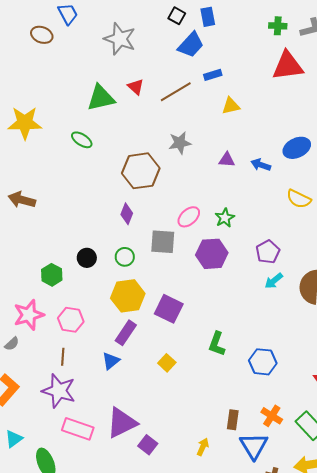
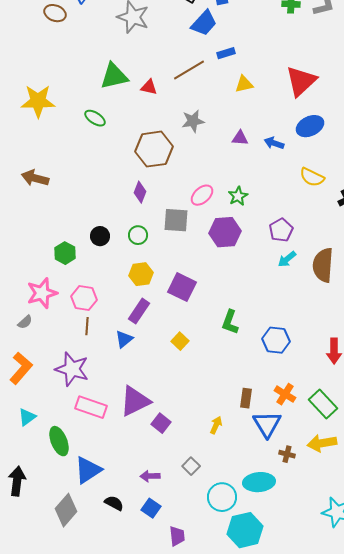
red triangle: (288, 66) -> (301, 81), moved, turned -36
red triangle: (136, 87) -> (149, 87), moved, turned -30
yellow hexagon: (128, 296) -> (141, 274), size x0.7
brown line: (63, 357) -> (87, 326), moved

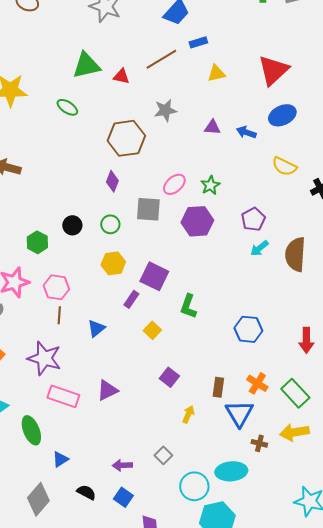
purple rectangle: (139, 311) -> (131, 299), moved, size x0.7
green L-shape: (230, 322) -> (188, 306), moved
purple triangle: (135, 401) -> (107, 390), size x0.7
purple square: (161, 423) -> (169, 377), moved
blue triangle: (88, 470) -> (60, 459), size x0.6

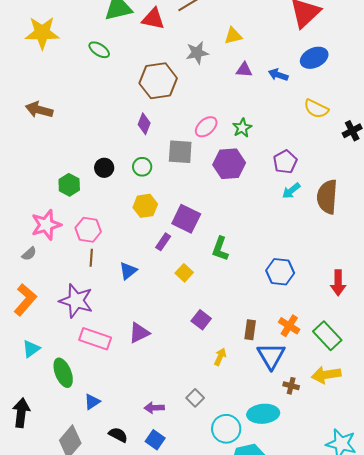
yellow triangle: (216, 73) -> (233, 36), moved
red triangle: (121, 76) -> (153, 19), size x1.4

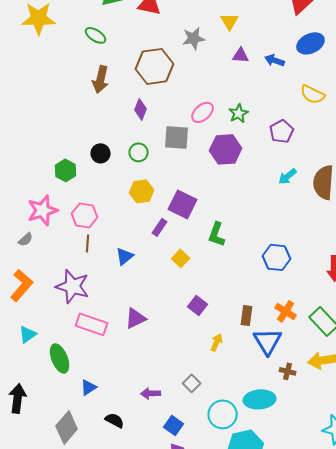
yellow triangle: (233, 36) -> (230, 21), turned -48
brown arrow: (39, 110) -> (101, 79), moved, turned -92
purple pentagon: (285, 162) -> (282, 131), moved
blue square: (155, 440) -> (174, 425), moved

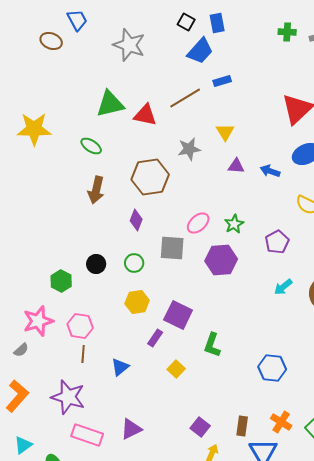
purple square: (198, 305) -> (200, 427), moved

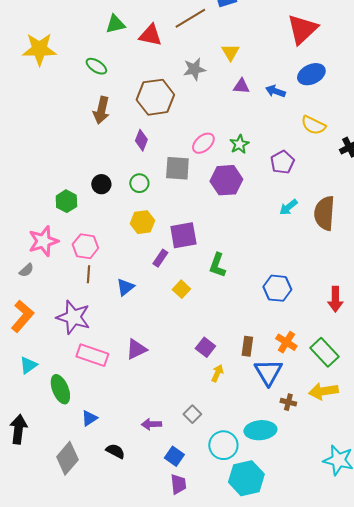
green triangle: (110, 104) -> (115, 24), size x0.7
purple square: (178, 315) -> (183, 235), turned -36

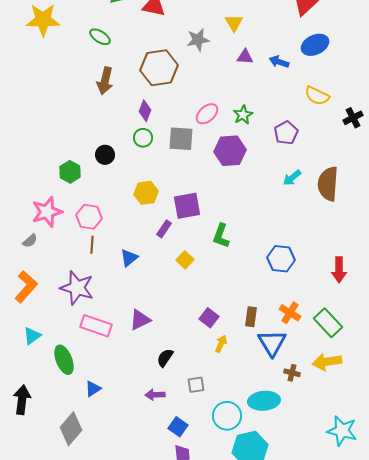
green circle: (139, 183) -> (143, 138), moved
gray square: (192, 414) -> (196, 385), turned 36
black semicircle: (115, 451) -> (165, 358), moved, turned -84

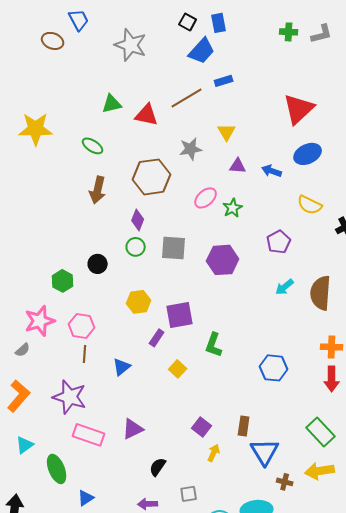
pink ellipse: (207, 114) -> (206, 198), moved
green star: (243, 115) -> (233, 208), moved
orange cross: (290, 313) -> (332, 347), moved, turned -30

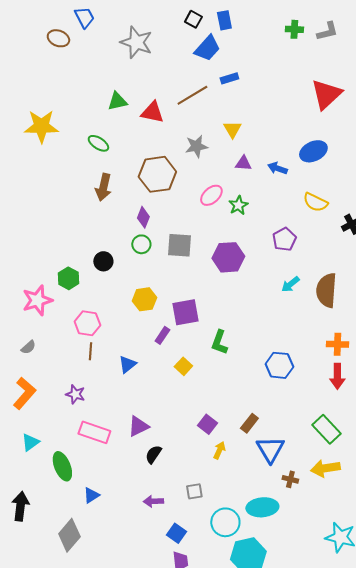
red triangle: (299, 109) -> (326, 94), moved
pink star: (40, 321) -> (37, 300), moved
purple star: (70, 397) -> (75, 394), size x0.6
brown rectangle: (244, 426) -> (249, 423), turned 30
black semicircle: (158, 467) -> (153, 454), moved

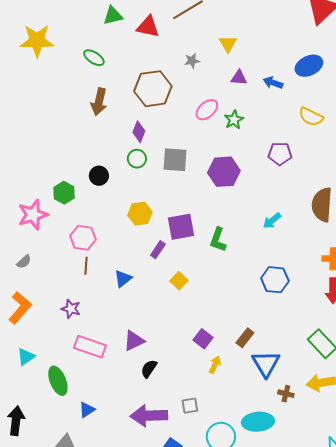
gray star: (196, 146) -> (192, 61), size x0.7
purple pentagon: (284, 239) -> (280, 154), turned 30
cyan arrow: (290, 284) -> (272, 221), moved
green L-shape: (219, 342) -> (218, 240), moved
purple arrow: (153, 501) -> (149, 416), size x1.8

